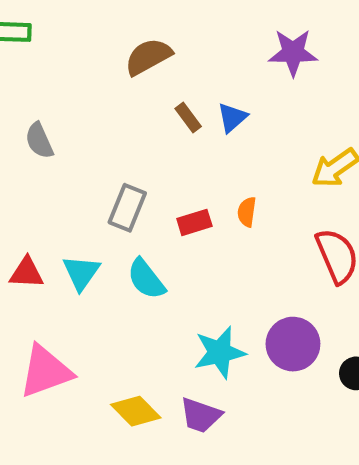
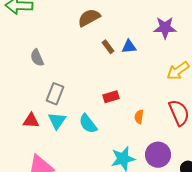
purple star: (293, 53) -> (165, 28), moved
blue triangle: (232, 118) -> (129, 47), turned 35
gray rectangle: (127, 208) -> (55, 94), moved
orange semicircle: (247, 212) -> (139, 117), moved

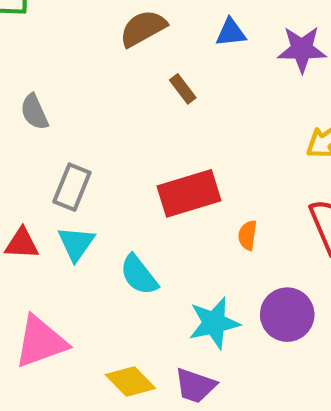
blue triangle: (129, 47) -> (231, 32), moved
red rectangle: (111, 97) -> (189, 193), size x1.8
cyan semicircle: (88, 124) -> (139, 275), moved

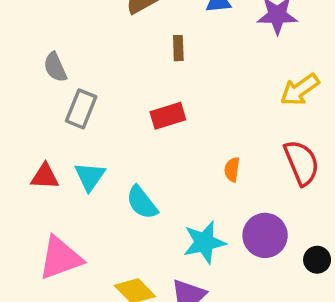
brown rectangle: (183, 89) -> (178, 48), turned 35
gray rectangle: (72, 187) -> (81, 109), moved
red rectangle: (189, 193) -> (168, 116), moved, size x0.7

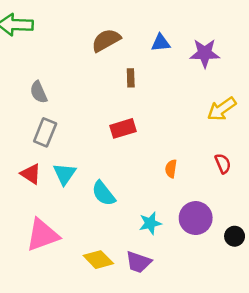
gray rectangle: (81, 109) -> (45, 132), moved
red semicircle: (301, 163) -> (223, 164), size x0.6
red triangle: (45, 176) -> (31, 174), turned 30
cyan star: (204, 242) -> (150, 223), size x0.7

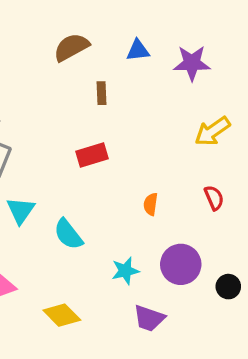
purple trapezoid: (139, 262) -> (149, 318), moved

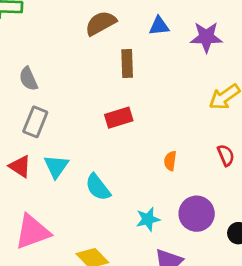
brown rectangle: (101, 93) -> (127, 63), size x1.4

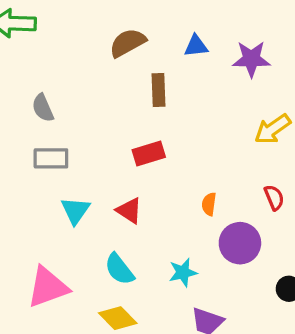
gray rectangle: (35, 122) -> (51, 158), turned 68
red triangle: (20, 166) -> (129, 211), moved
cyan semicircle: (98, 187) -> (119, 269), moved
purple circle: (197, 214) -> (240, 243), moved

